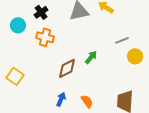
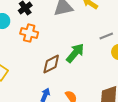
green arrow: (91, 57) -> (75, 53), size x1.5

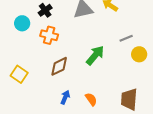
brown diamond: (51, 64) -> (59, 66), moved

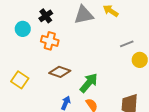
green arrow: (95, 55) -> (89, 83), moved
brown diamond: (59, 66) -> (60, 72), turned 45

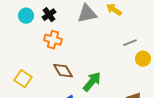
cyan circle: (23, 29) -> (26, 16), moved
brown diamond: (60, 72) -> (63, 71), turned 40

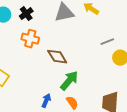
brown diamond: (63, 71) -> (57, 57), moved

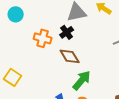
black cross: (26, 14) -> (67, 32), moved

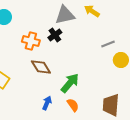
brown diamond: (70, 56) -> (41, 67), moved

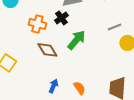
green arrow: (70, 83) -> (76, 40), moved

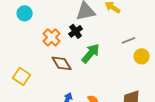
orange cross: (37, 24) -> (52, 37), turned 30

